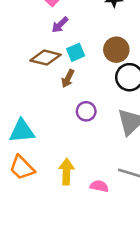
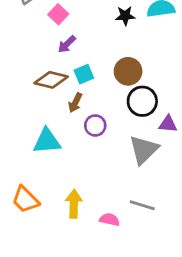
purple circle: (86, 111) -> (95, 125), moved
cyan triangle: (22, 131) -> (47, 141), moved

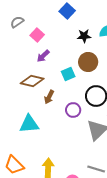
brown circle: (128, 71) -> (88, 62), moved
cyan square: (84, 74) -> (68, 74), moved
purple circle: (95, 125) -> (73, 110), moved

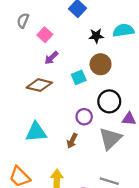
gray semicircle: (17, 22) -> (23, 21), turned -32
brown arrow: (49, 97) -> (72, 141), moved

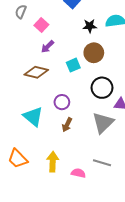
purple circle: (84, 117) -> (62, 102), moved
cyan triangle: (36, 132) -> (33, 116), turned 45

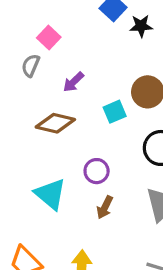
gray semicircle: (21, 12) -> (31, 66), moved
pink square: (41, 25) -> (49, 38), moved
black star: (90, 26) -> (141, 26), moved

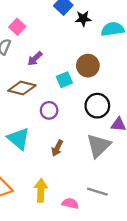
purple circle: (97, 171) -> (49, 110), moved

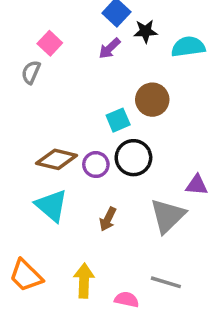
purple arrow: (35, 59) -> (110, 48), moved
brown diamond: (22, 88) -> (57, 159), moved
black circle: (97, 106) -> (133, 158), moved

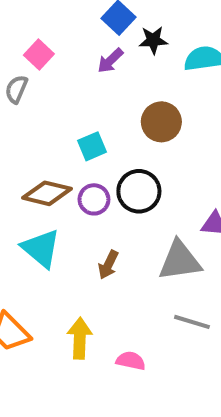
cyan square: (118, 120) -> (92, 146), moved
gray triangle: (168, 216) -> (180, 261), turned 36
gray line: (166, 282) -> (192, 322), moved

